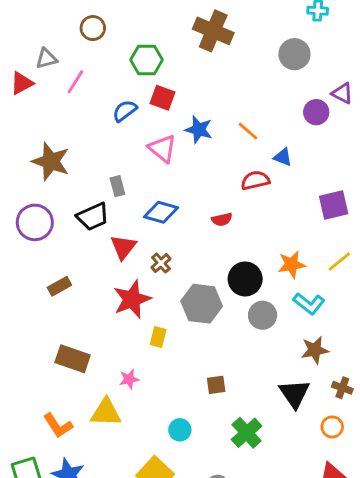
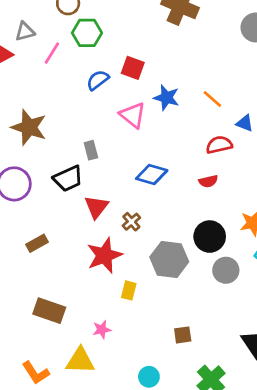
green hexagon: (146, 60) -> (87, 33), moved
blue diamond: (161, 212) -> (152, 174), moved
red semicircle: (222, 220) -> (208, 181), moved

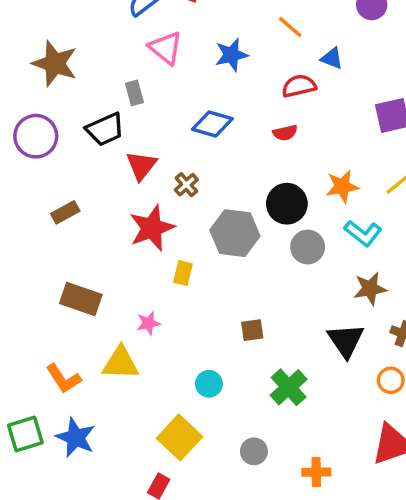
blue star: (166, 98) -> (231, 55), moved, turned -30
pink triangle: (133, 115) -> (166, 48), moved

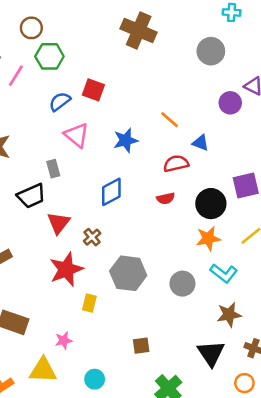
blue diamond: (212, 124) -> (111, 192), turned -44
black circle: (287, 204) -> (211, 204), moved
cyan circle: (209, 384) -> (95, 379), moved

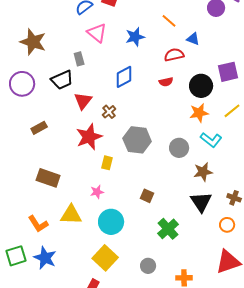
brown star: (229, 315) -> (203, 172), moved
pink star: (64, 340) -> (97, 192), moved
brown square: (141, 346) -> (147, 196), turned 32
cyan circle: (95, 379) -> (111, 222), size x1.6

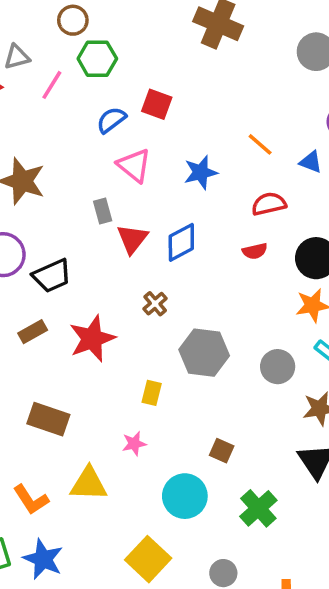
blue triangle: (193, 39) -> (311, 162), moved
black trapezoid: (62, 80) -> (52, 276), moved
red triangle: (83, 101) -> (132, 239), moved
red star: (89, 137) -> (92, 339), moved
cyan circle: (111, 222) -> (185, 496), moved

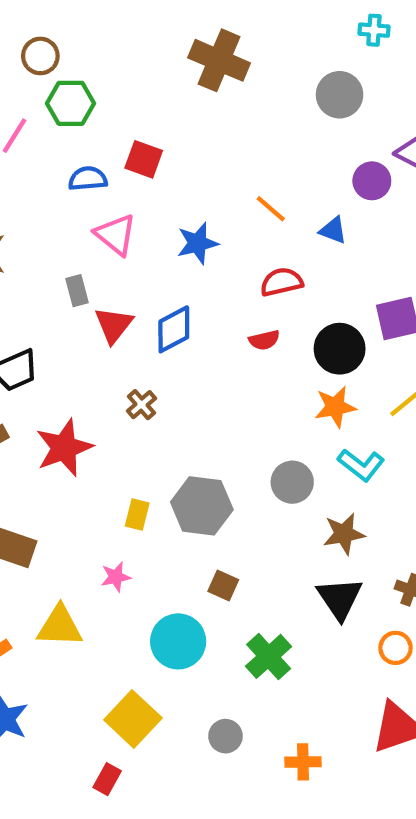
blue semicircle: (111, 120) -> (88, 179), turned 32
gray hexagon: (204, 353) -> (202, 506), moved

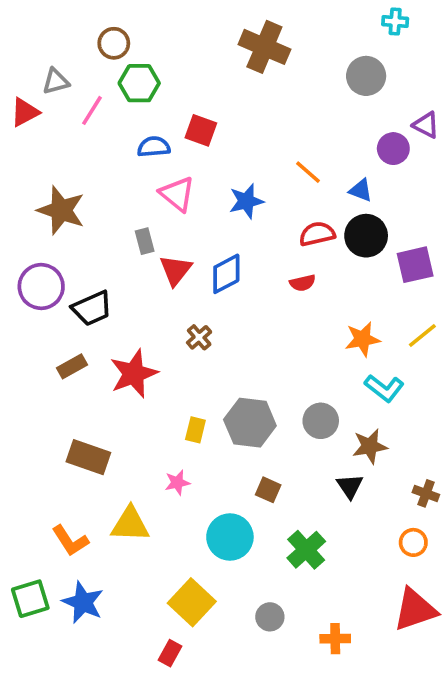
black circle: (340, 349) -> (366, 236), moved
gray circle: (292, 482) -> (321, 421), moved
black triangle: (340, 598) -> (350, 486), moved, size x0.7

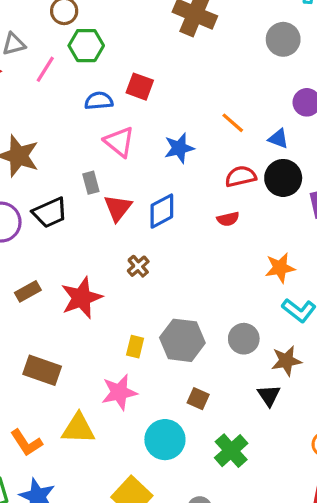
black trapezoid: (92, 308) -> (50, 213), moved
pink star: (177, 483) -> (119, 392), size x1.6

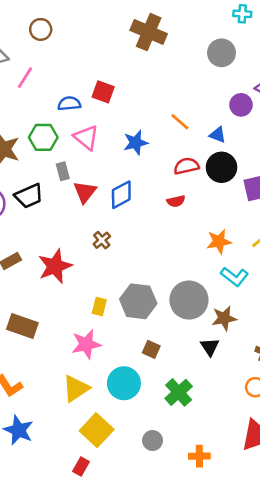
green hexagon: (86, 46) -> (43, 137), moved
gray circle: (244, 339) -> (189, 300), size x1.5
yellow triangle: (78, 429) -> (76, 388), moved, turned -36

